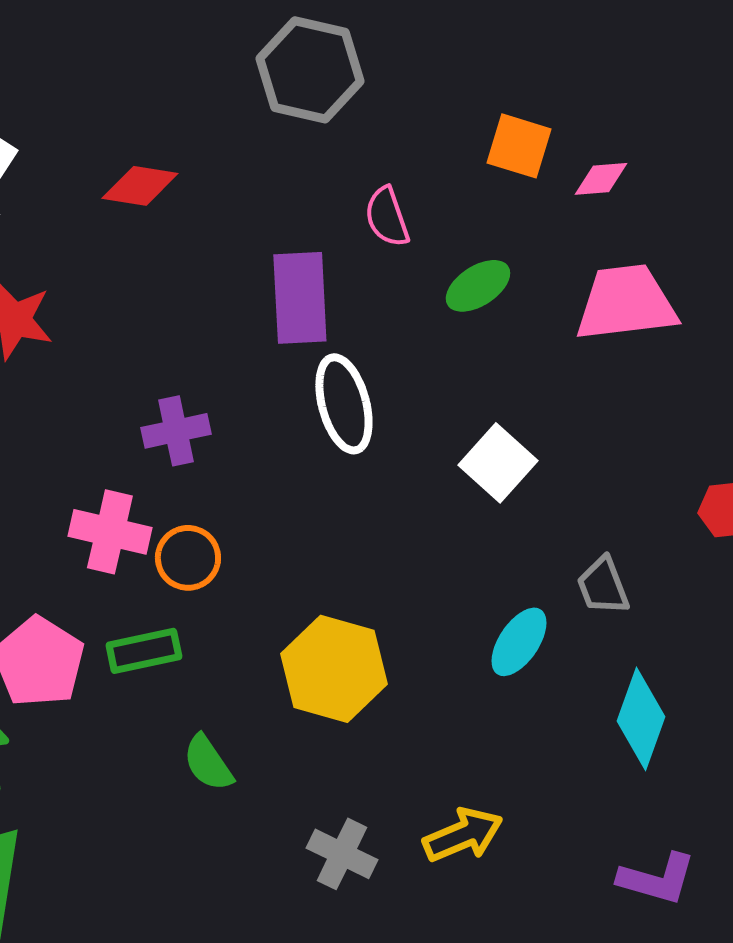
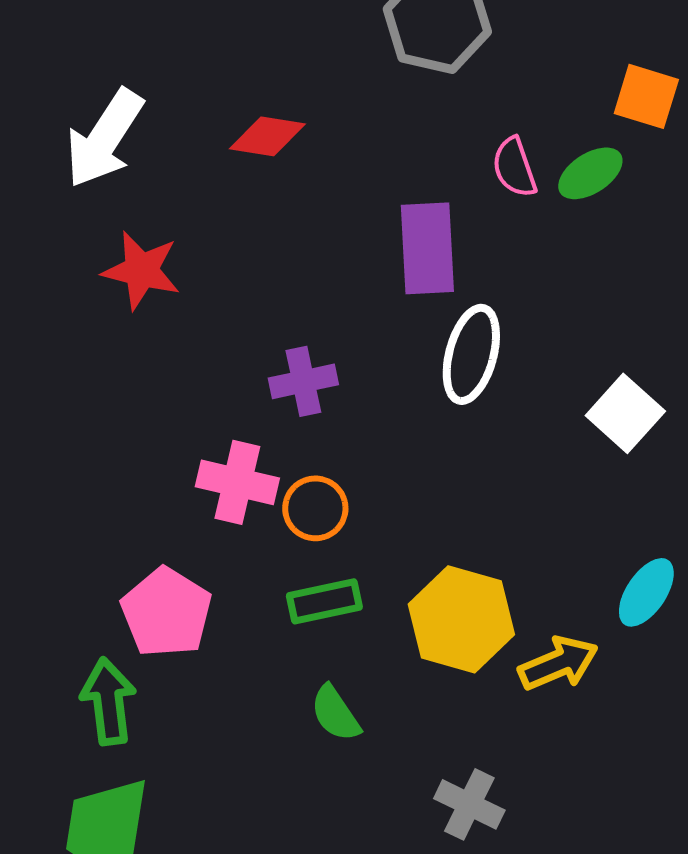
green ellipse: (478, 286) -> (590, 173), moved
white ellipse: (344, 404) -> (471, 354), turned 30
green rectangle: (144, 651) -> (324, 601), moved
yellow arrow: (463, 835) -> (558, 663), moved

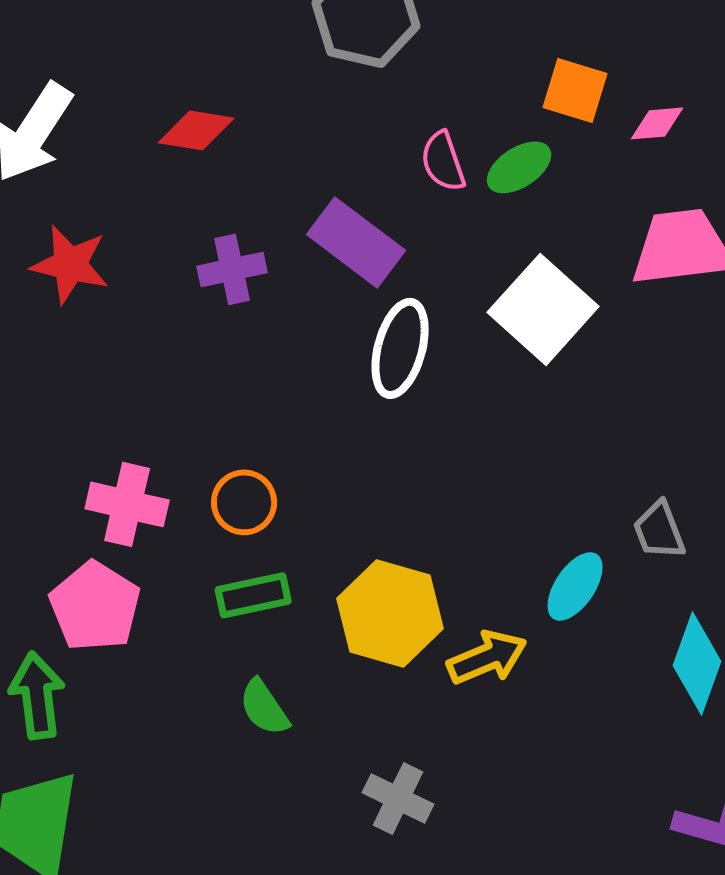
purple rectangle: (427, 248) -> (356, 242), turned -50
purple cross: (303, 381) -> (232, 269), moved
white square: (625, 413) -> (543, 309), moved, size x1.4
pink cross: (237, 482) -> (127, 504), moved

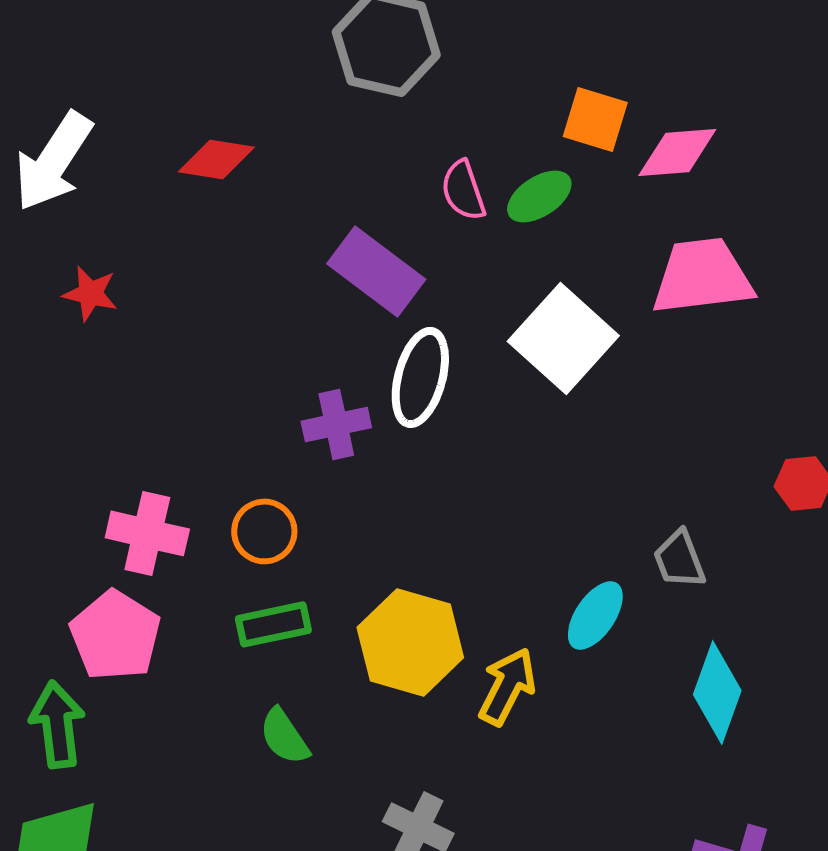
pink diamond: (657, 123) -> (677, 152), size x1.5
red star: (70, 264) -> (90, 293), size x0.7
purple cross: (232, 269) -> (336, 424), moved
yellow arrow: (487, 657) -> (507, 686), turned -40

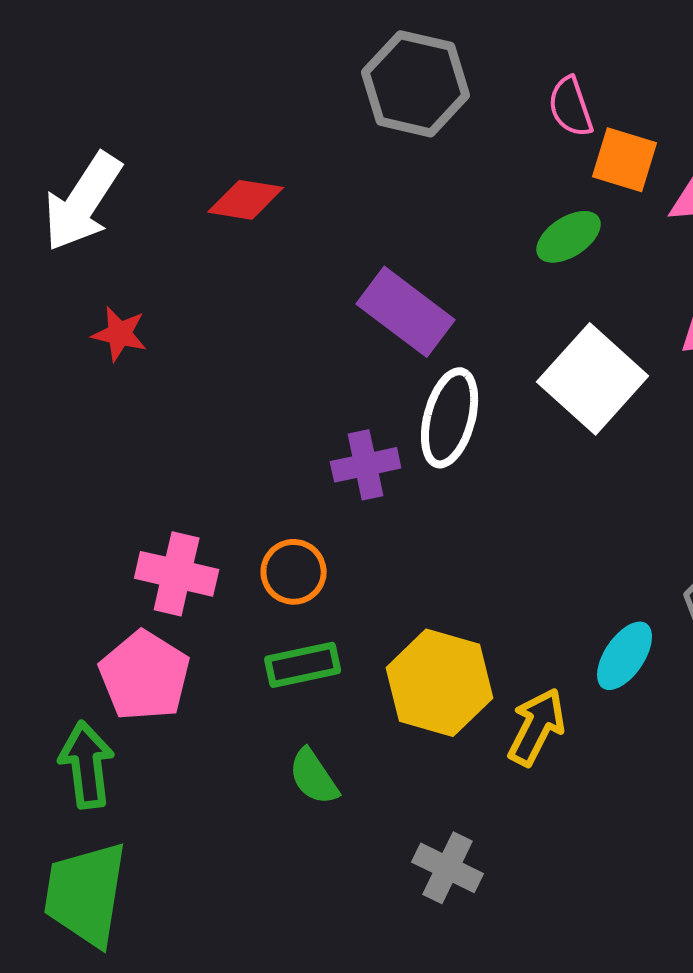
pink semicircle: (463, 190) -> (571, 107), moved

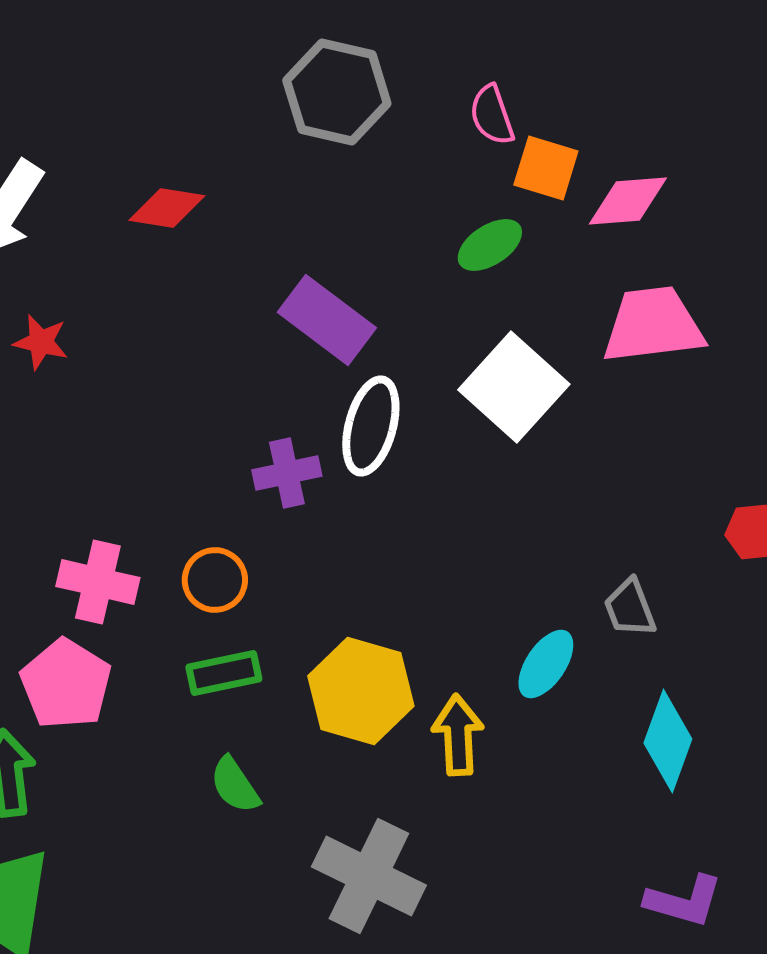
yellow arrow: (537, 727) -> (458, 735), turned -30
gray cross: (448, 868) -> (369, 876), size x1.6

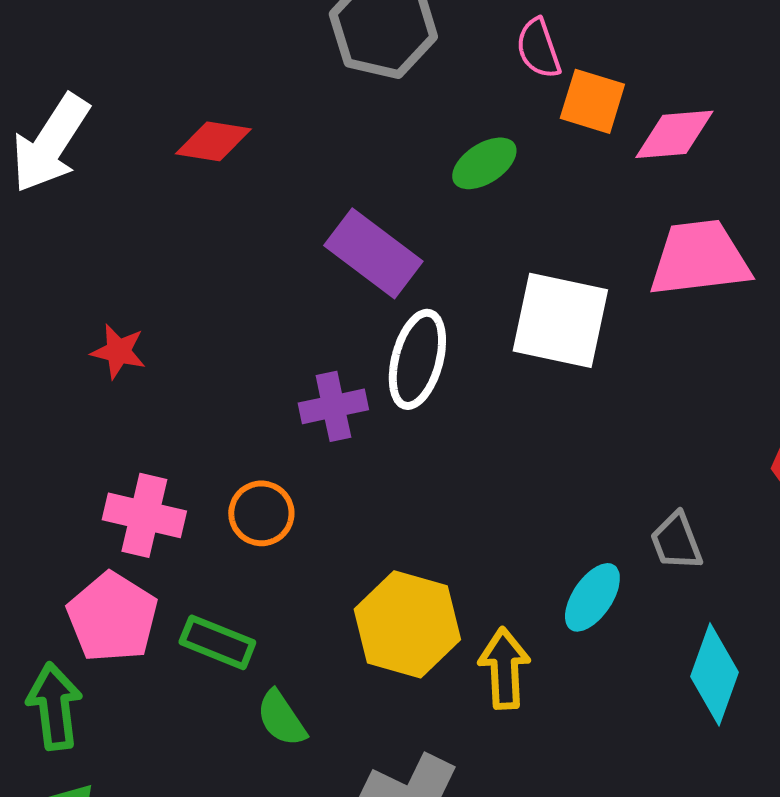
green ellipse: (490, 245) -> (484, 163), moved
red star: (41, 342) -> (118, 351), moved
white square: (514, 387) -> (560, 320), turned -30
green rectangle: (224, 673) -> (217, 642), moved, turned 34

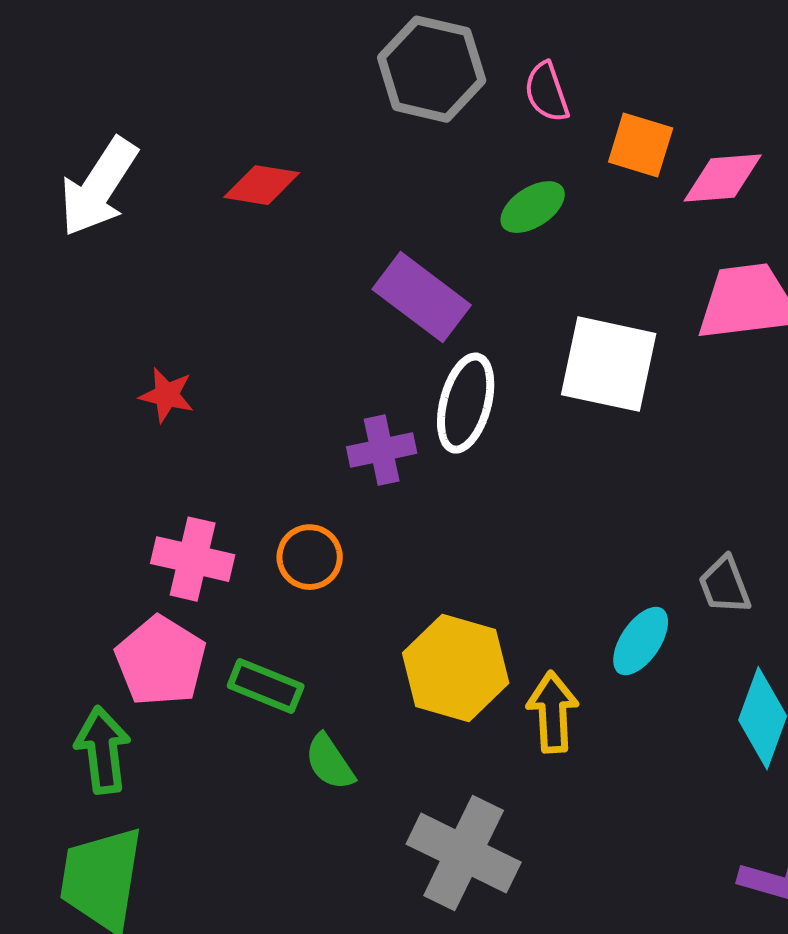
pink semicircle: (538, 48) -> (547, 92), moved

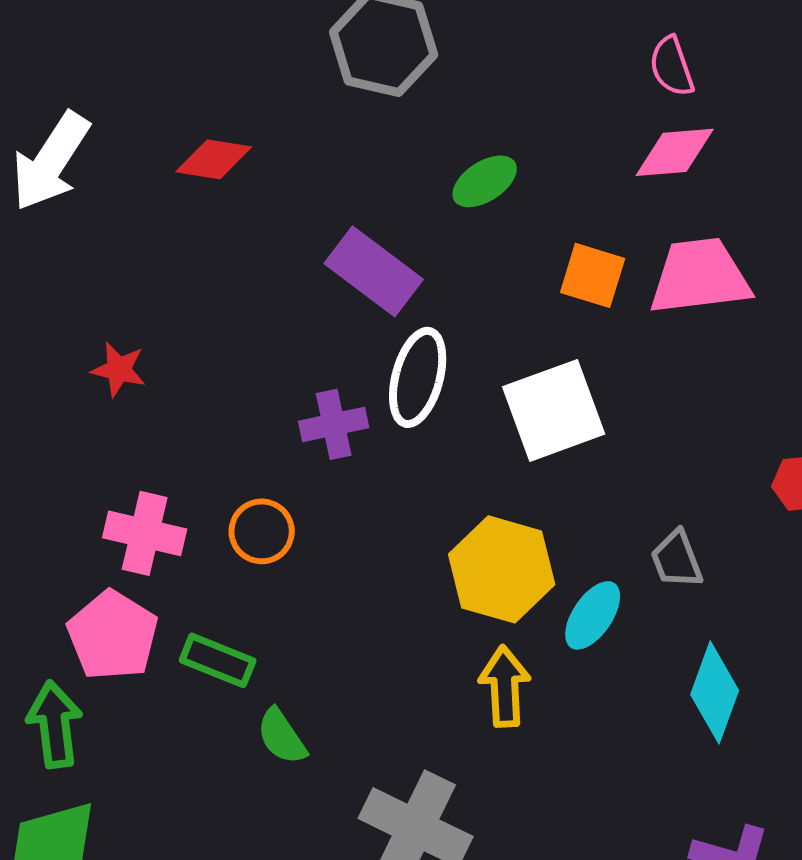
pink semicircle: (547, 92) -> (672, 66), moved
orange square: (641, 145) -> (593, 275), moved
white square: (609, 364) -> (554, 410), moved, turned -32
yellow hexagon: (456, 668) -> (502, 569), moved

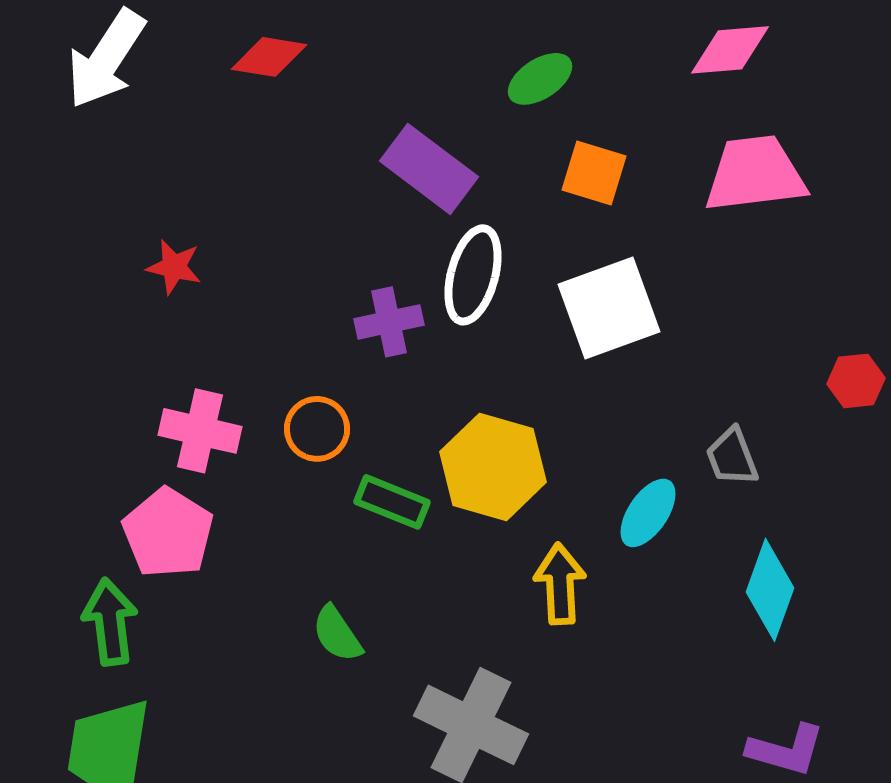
orange square: (593, 275) -> (594, 173), moved
yellow hexagon: (502, 569) -> (493, 467), moved
green rectangle: (218, 660) -> (392, 502), moved

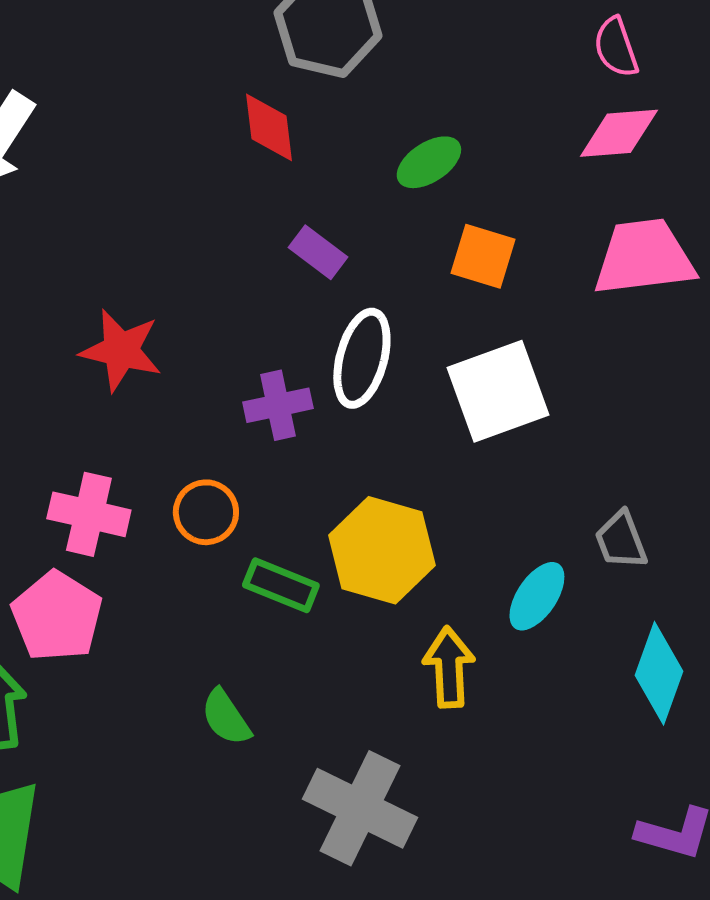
red diamond: (269, 57) -> (269, 127), moved, turned 74
purple rectangle: (429, 169) -> (318, 252), size x0.6
red star: (174, 267) -> (121, 350), moved, size x1.5

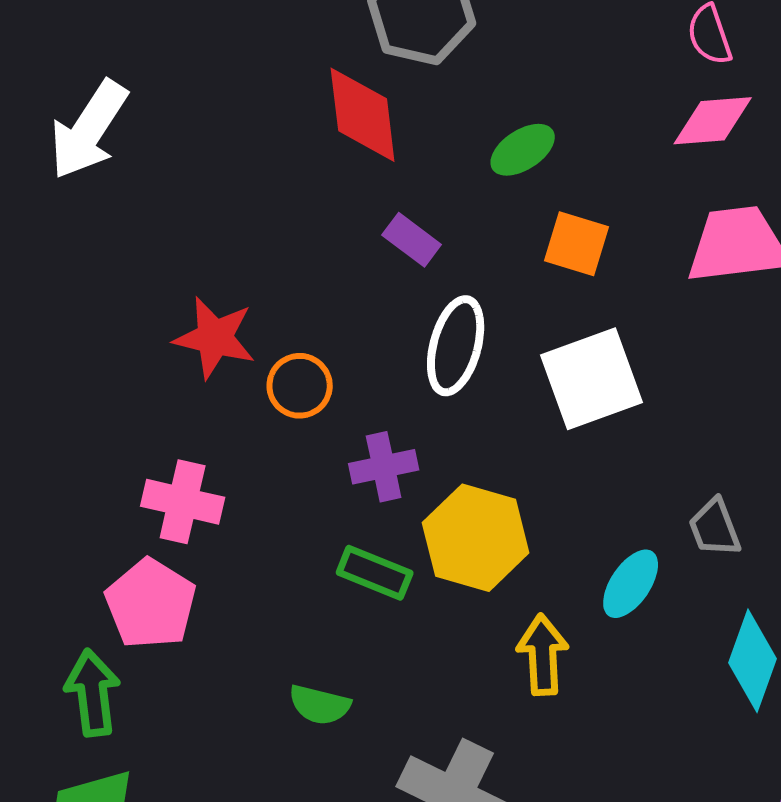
red diamond: (269, 127) -> (363, 115), size x1.4
purple cross: (278, 405) -> (384, 467), moved
orange circle: (206, 512) -> (300, 386), moved
green semicircle: (226, 717) -> (320, 705), turned -42

